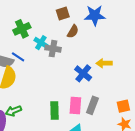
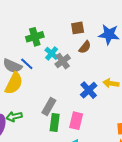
gray cross: (53, 49) -> (63, 61), turned 35
gray rectangle: (92, 105) -> (49, 107), moved

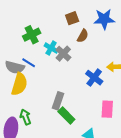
green arrow: (14, 117) -> (26, 117), turned 91
pink rectangle: (76, 121) -> (107, 109), moved
green rectangle: (55, 123) -> (66, 115), turned -42

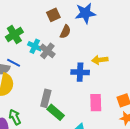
blue cross: (94, 78) -> (80, 72), turned -30

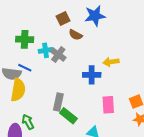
brown semicircle: (65, 32) -> (76, 35), turned 96
green cross: (14, 35) -> (25, 39), turned 36
cyan cross: (35, 46) -> (46, 50), turned -32

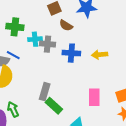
gray cross: (58, 55) -> (48, 44), turned -35
blue cross: (92, 75) -> (71, 53), moved

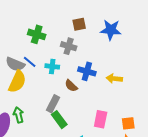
brown semicircle: (66, 25) -> (71, 86), moved
cyan cross: (35, 39) -> (52, 66), moved
gray cross: (48, 44) -> (69, 46), moved

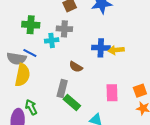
cyan cross: (52, 66) -> (52, 40), moved
blue cross: (87, 71) -> (101, 48), moved

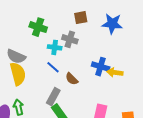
blue line: (30, 53) -> (53, 67), moved
yellow semicircle: (22, 75) -> (18, 74), turned -40

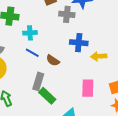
gray cross: (70, 39) -> (67, 14), moved
yellow arrow: (115, 72) -> (99, 56), moved

